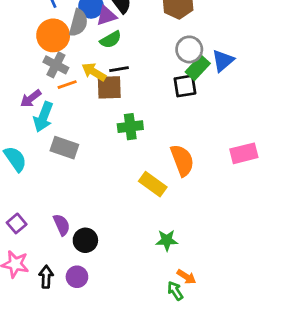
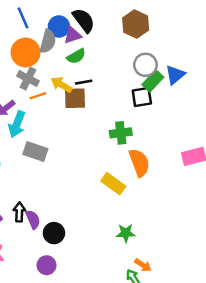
green cross: (130, 127) -> (121, 133), moved
black arrow: (46, 277) -> (19, 212), moved

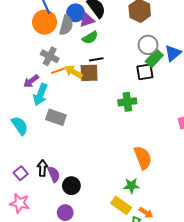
orange circle: (26, 52) -> (45, 22), moved
yellow arrow: (61, 85) -> (73, 72), moved
orange semicircle: (139, 163) -> (143, 158), moved
yellow rectangle: (113, 184) -> (121, 205), moved

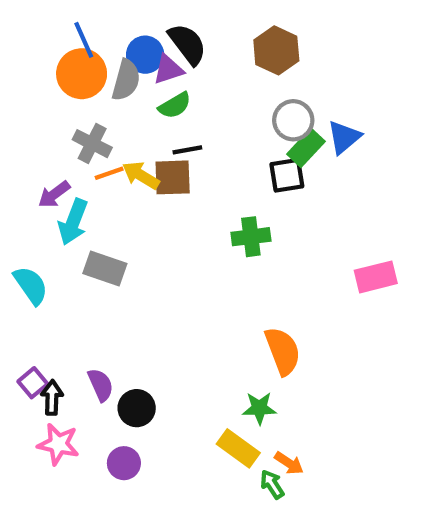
black arrow: (42, 168) -> (52, 398), moved
pink star: (20, 203) -> (58, 444), moved

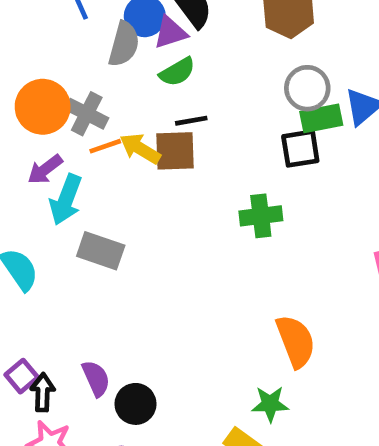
orange circle: (82, 74) -> (43, 107), moved
green rectangle: (306, 148) -> (321, 118), turned 36

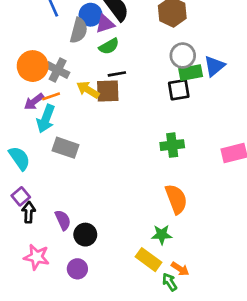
orange line: (105, 146) -> (51, 96), moved
green cross: (261, 216) -> (172, 145), moved
purple square: (22, 376) -> (21, 196), moved
black arrow: (43, 392) -> (29, 212), moved

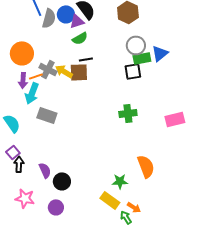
gray semicircle: (79, 30) -> (49, 18), moved
gray cross: (58, 70) -> (48, 69), moved
purple arrow: (34, 102) -> (23, 80), turned -49
orange semicircle: (176, 199) -> (146, 166), moved

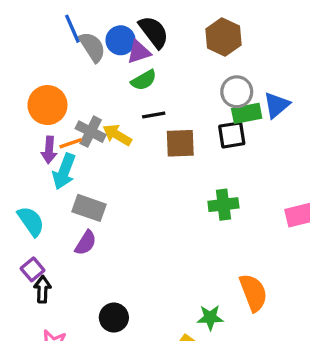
gray semicircle: (49, 18) -> (92, 47), turned -48
brown square: (79, 72) -> (180, 143), moved
purple semicircle: (45, 170) -> (86, 243), moved, turned 56

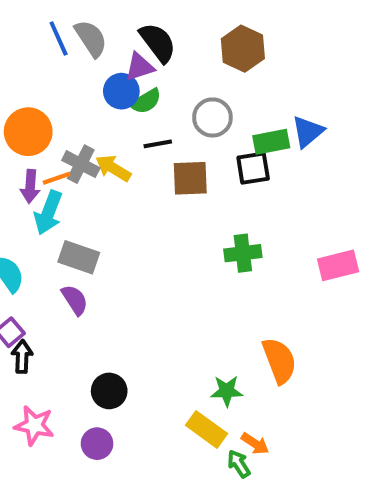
blue circle: (121, 40) -> (121, 91), moved
gray semicircle: (92, 47) -> (91, 38), moved
gray circle: (237, 92) -> (212, 117), moved
purple semicircle: (86, 243) -> (75, 300), turned -65

